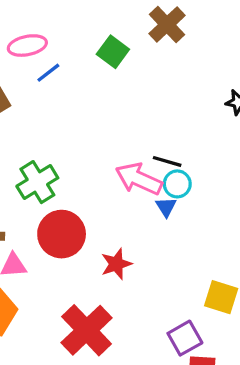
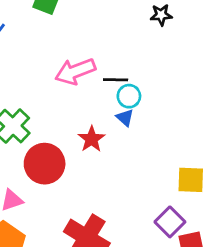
pink arrow: (139, 179) -> (75, 71), moved, turned -30
red star: (116, 264) -> (91, 139), moved

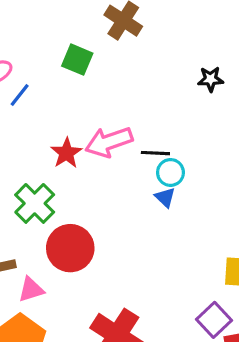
red star: (91, 139) -> (66, 153), moved

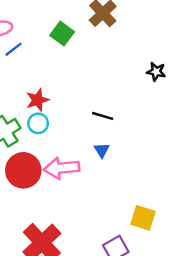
pink arrow: (109, 142) -> (62, 168), moved
cyan circle: (170, 172) -> (38, 123), moved

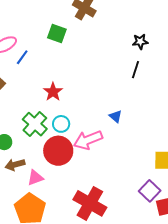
black line: (103, 116) -> (136, 70), moved, turned -72
cyan circle: (38, 123) -> (61, 124), moved

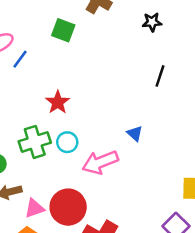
black star: (140, 42) -> (152, 22), moved
green cross: (35, 124) -> (35, 142), turned 30
red circle: (58, 151) -> (68, 207), moved

